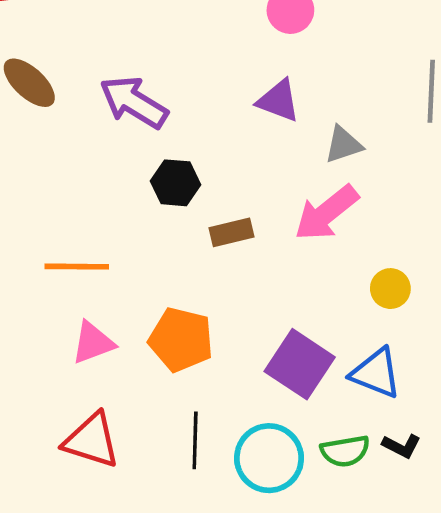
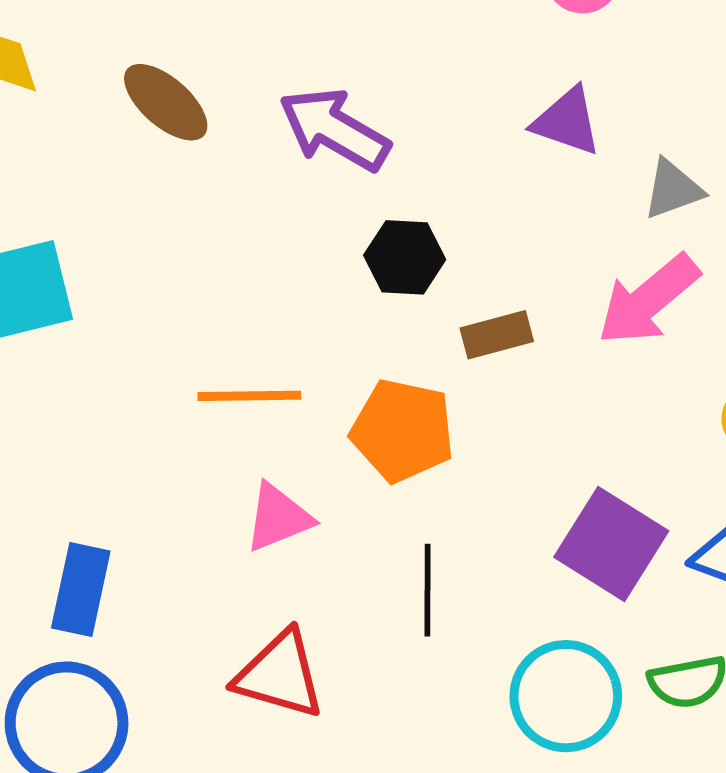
orange pentagon: (181, 340) -> (403, 430), moved
black line: (195, 440) -> (427, 590), moved

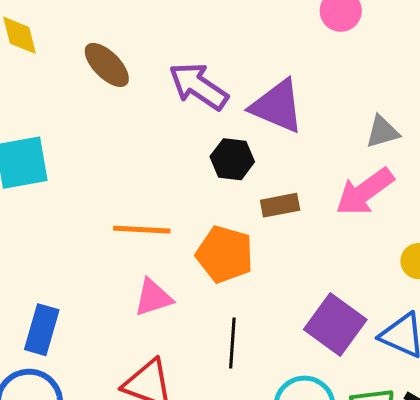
purple triangle: (567, 121) -> (277, 106), moved, size x1.4

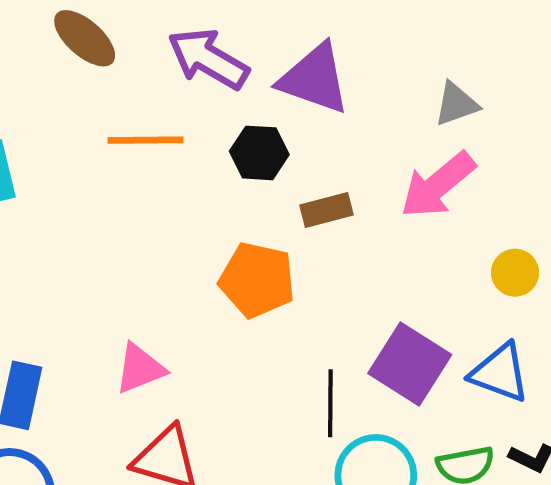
orange line: (142, 230) -> (146, 140), moved
pink triangle: (153, 298) -> (140, 369), moved
black line: (232, 343) -> (330, 403), moved

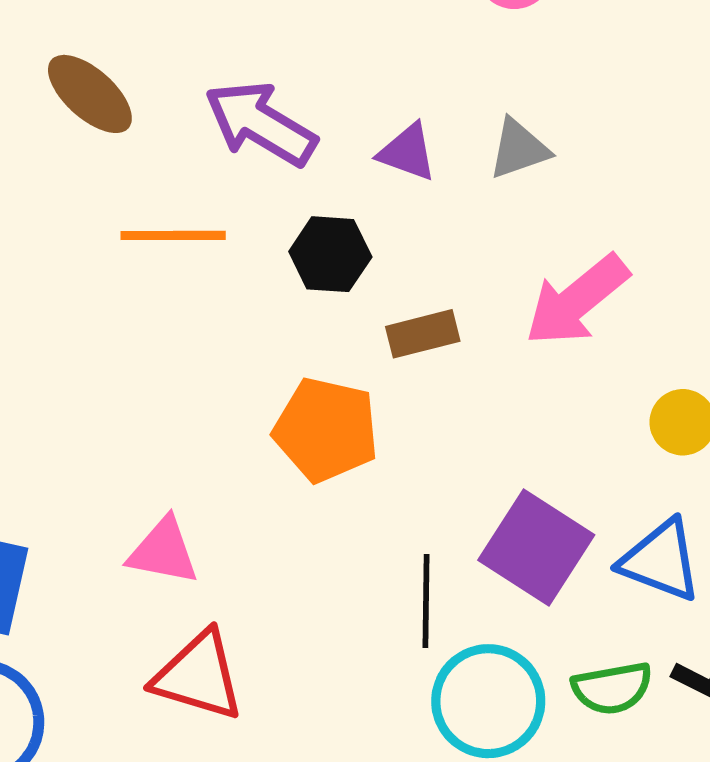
purple triangle: (314, 79) -> (407, 152), size x0.6
gray triangle: (456, 104) -> (519, 149), moved
pink triangle: (140, 369) -> (163, 551), turned 32

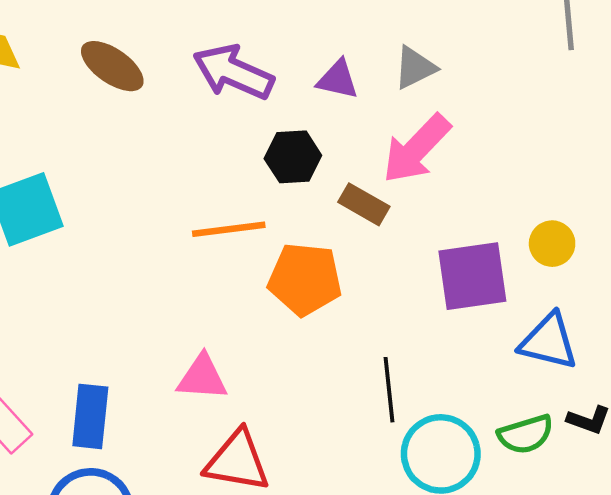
orange line: (173, 235) -> (229, 229), moved
pink arrow: (577, 300) -> (417, 149), moved
brown rectangle: (423, 334) -> (364, 204), turned 51
purple square: (536, 547) -> (472, 276), moved, turned -34

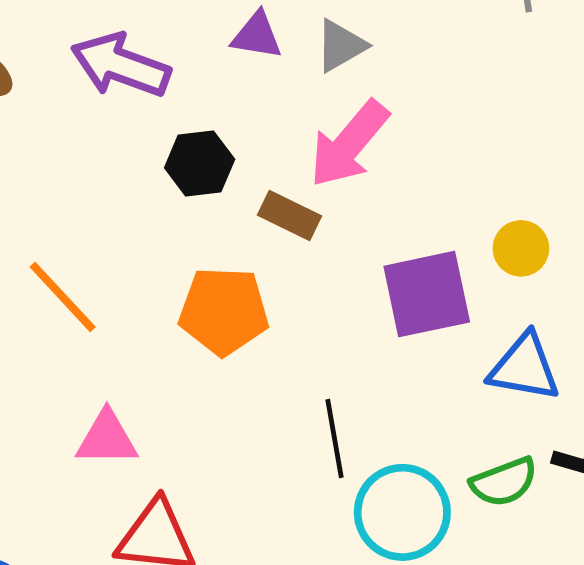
purple triangle: (338, 79) -> (257, 36), moved
orange line: (229, 229) -> (63, 297), moved, turned 58

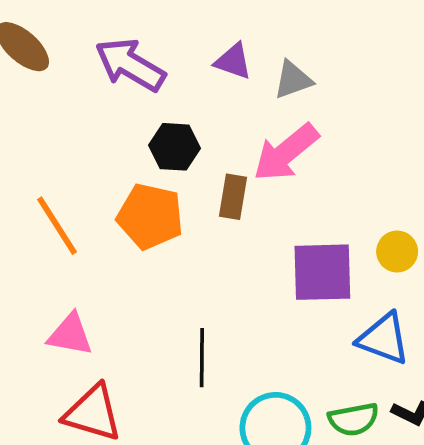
brown rectangle: (289, 215) -> (233, 197), turned 63
orange pentagon: (224, 311) -> (150, 216), moved
black line: (334, 439) -> (202, 358), moved

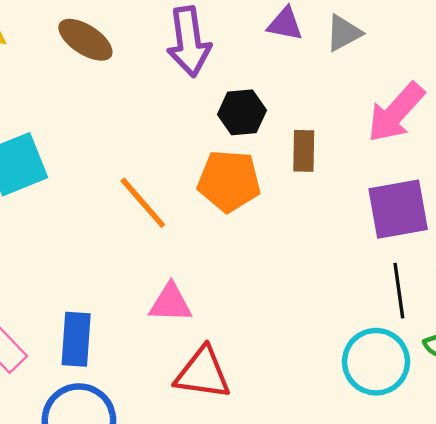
purple arrow: (130, 65) -> (189, 42), turned -120
pink arrow: (286, 152) -> (396, 112), moved
black line: (202, 358) -> (399, 291), moved

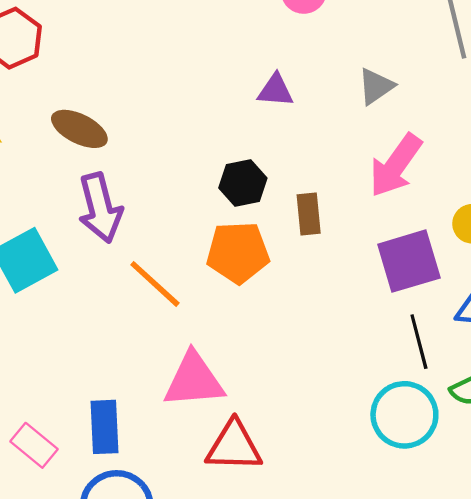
gray triangle: (344, 33) -> (376, 86), moved
purple arrow: (189, 42) -> (100, 208), moved
pink triangle: (171, 303) -> (194, 380), size x1.4

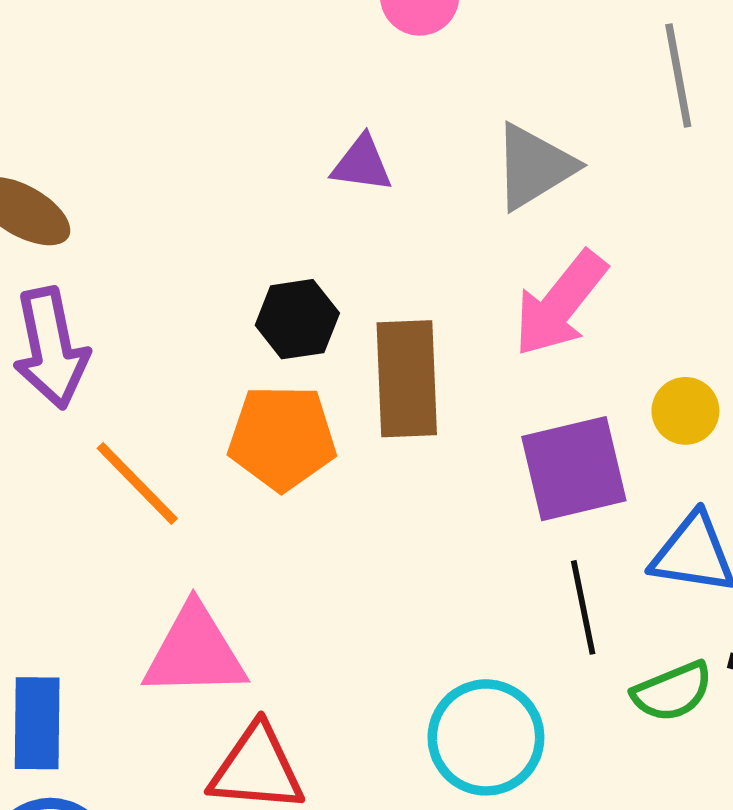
gray triangle: (376, 86) -> (534, 167), size x1.4
brown rectangle: (309, 214) -> (407, 379), size x1.6
cyan circle: (404, 415) -> (486, 737), moved

